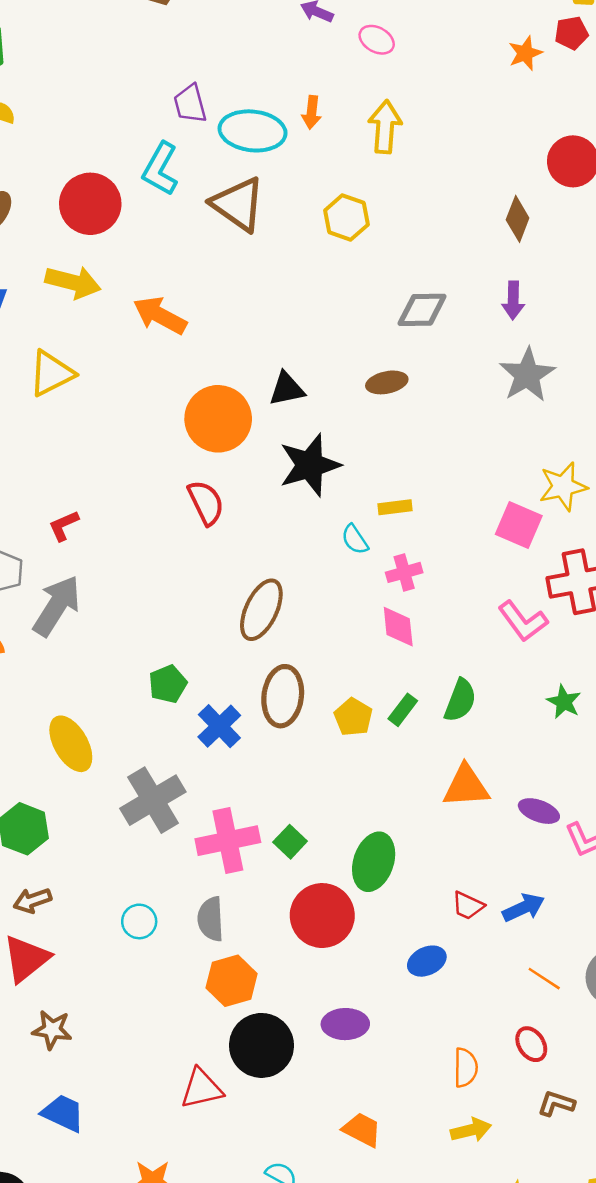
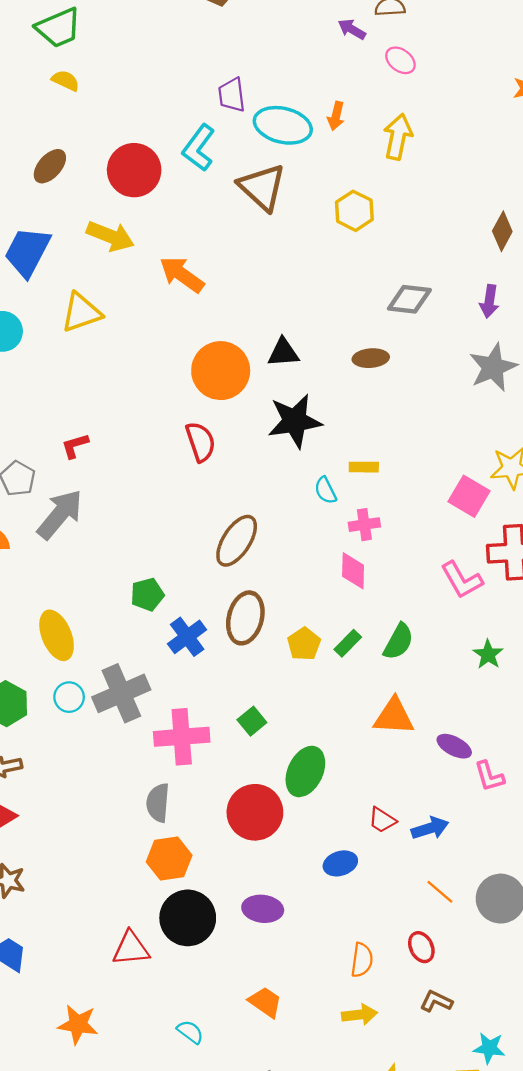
green square: (290, 842) -> (252, 721), moved
cyan circle: (139, 921) -> (69, 697), moved

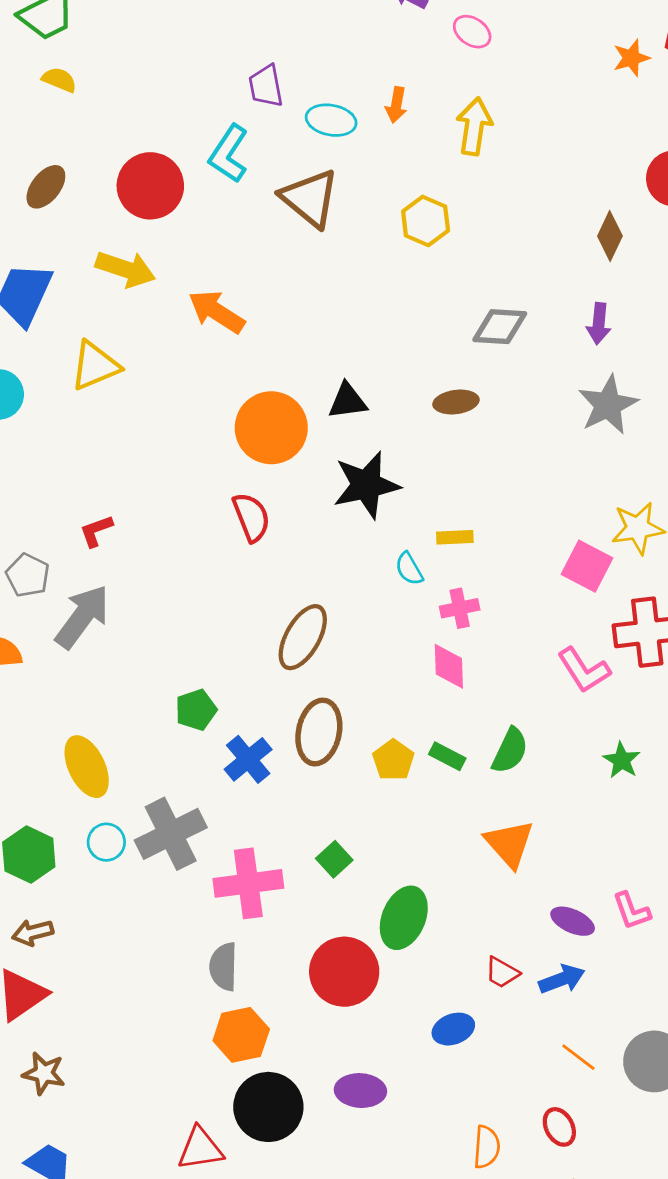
cyan ellipse: (283, 125) -> (331, 120), size x0.7
green rectangle: (348, 643) -> (447, 756), turned 76
orange triangle: (394, 716) -> (509, 844), turned 48
purple ellipse: (454, 746) -> (573, 921), moved

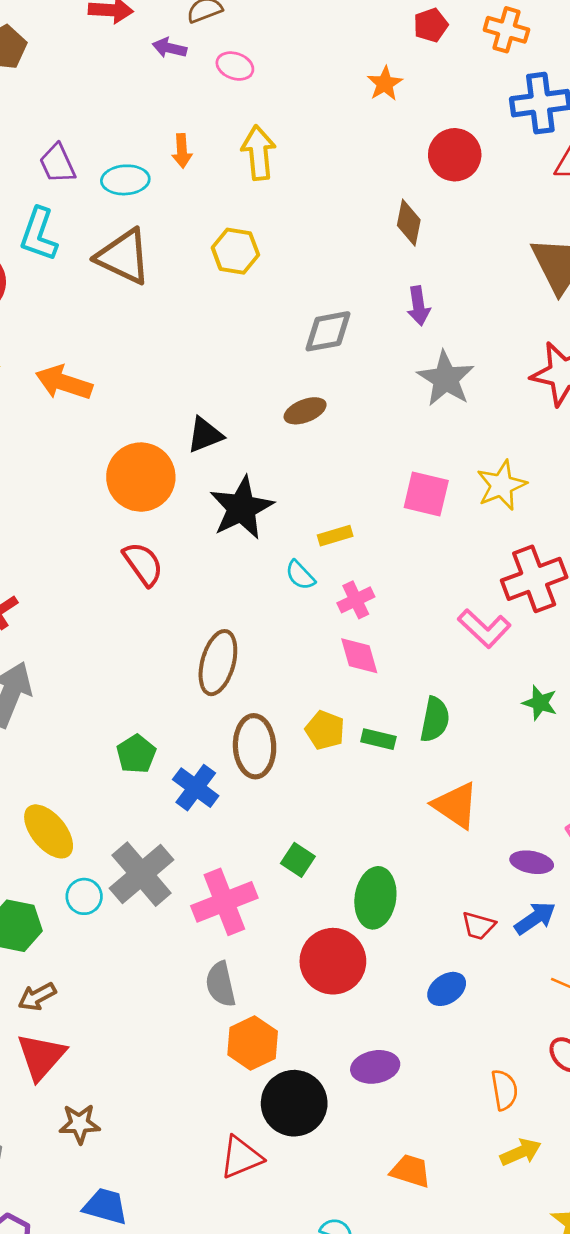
orange star: (631, 58) -> (385, 84), moved
pink square: (587, 566) -> (426, 494), moved
yellow pentagon: (393, 760) -> (325, 730), moved

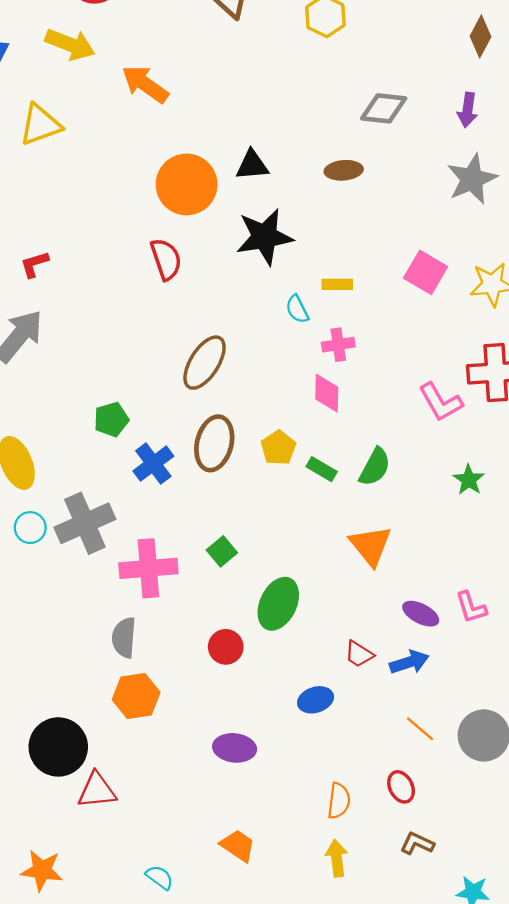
red circle: (333, 961) -> (226, 647), size x0.6
black circle: (294, 1103) -> (58, 747), moved
yellow arrow: (521, 1152) -> (337, 858), turned -90

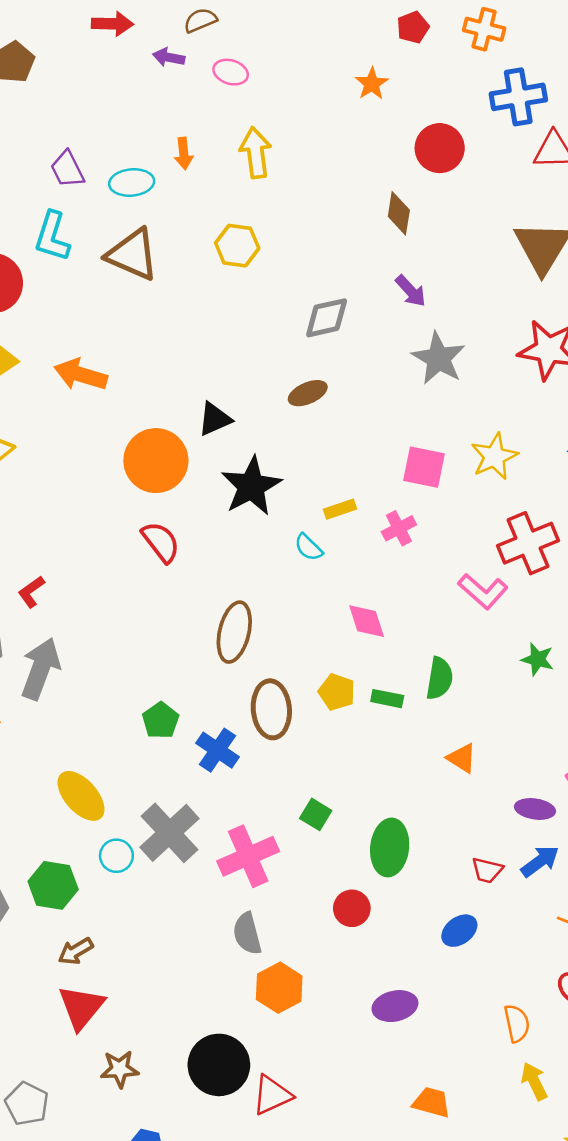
purple arrow: (467, 110) -> (411, 291), turned -32
pink cross: (338, 345) -> (399, 528), moved
orange triangle: (371, 546) -> (462, 758), size x0.7

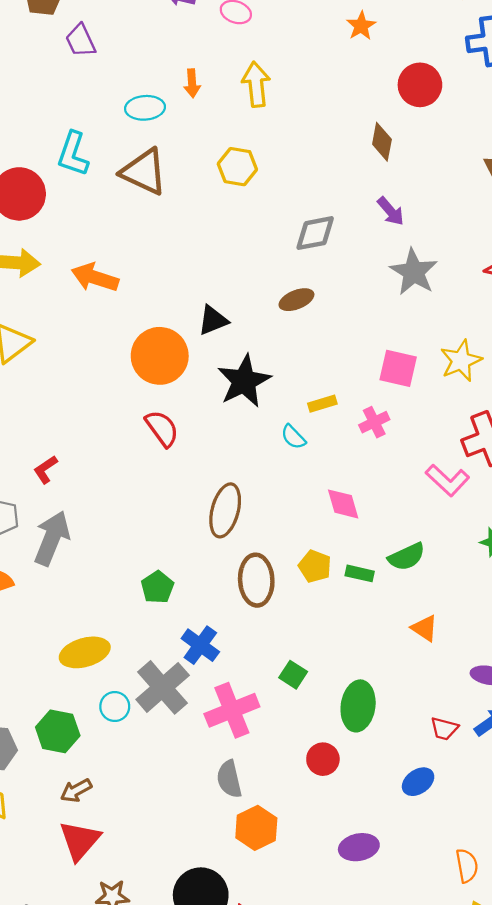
purple trapezoid: (67, 169) -> (81, 41), moved
green semicircle: (439, 678) -> (407, 557), turned 54
blue cross: (218, 750) -> (200, 645), moved
yellow ellipse: (81, 796) -> (85, 652), turned -66

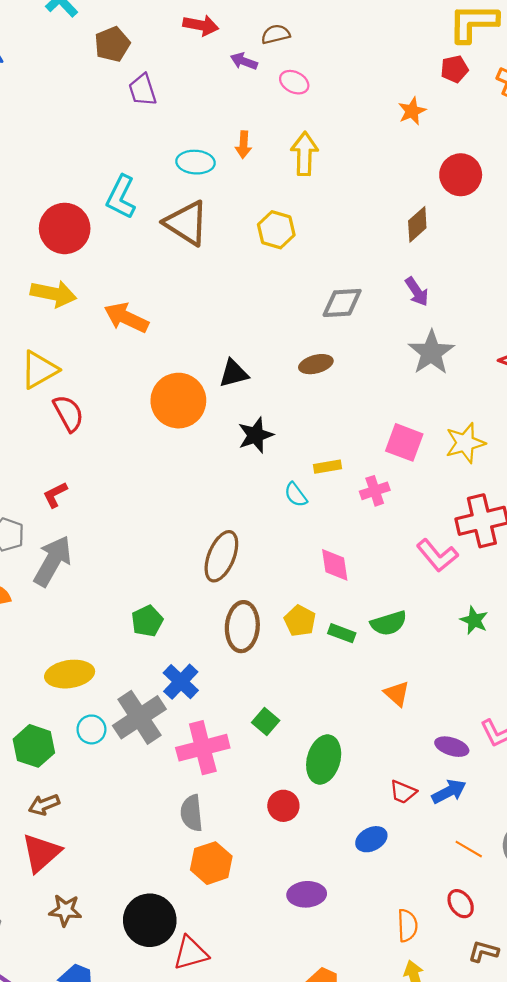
brown diamond: (382, 142) -> (417, 224), turned 30
black star: (244, 381) -> (256, 435), size x0.7
red semicircle: (162, 428) -> (68, 413), moved

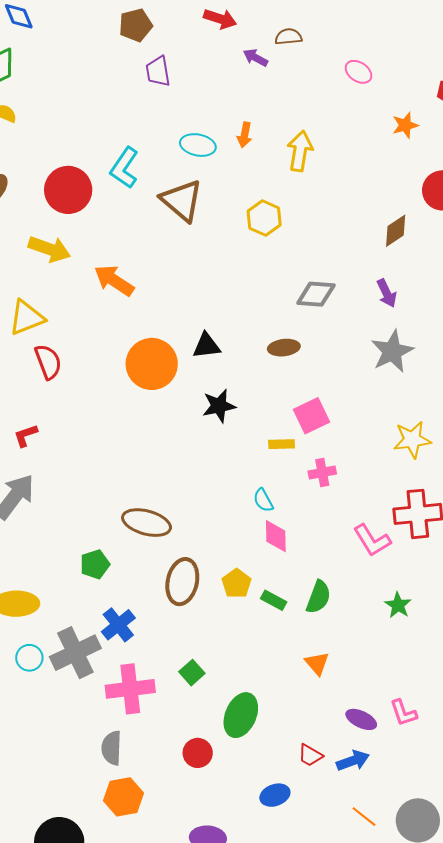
pink ellipse: (294, 82) -> (358, 72), moved
pink square: (404, 442) -> (311, 416), moved, turned 36
cyan semicircle: (296, 495) -> (263, 500), moved
brown ellipse: (221, 556) -> (147, 523), moved, turned 75
green semicircle: (389, 623) -> (318, 597), turned -60

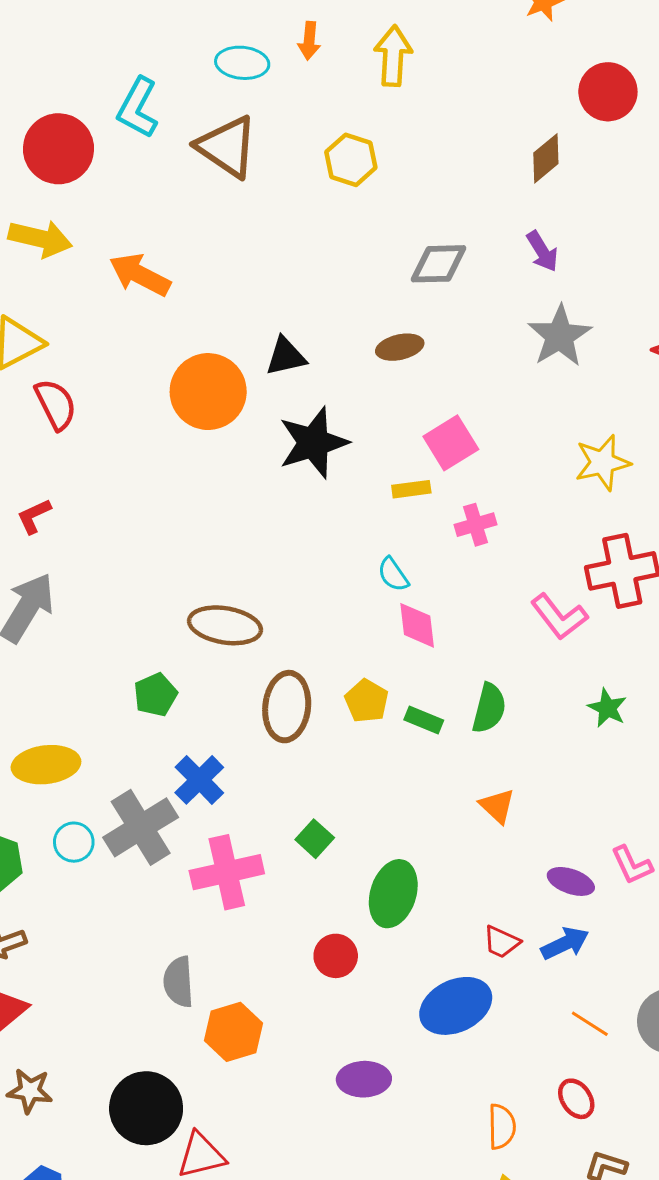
black star: (219, 406) -> (313, 443), size x1.4
gray semicircle: (112, 748) -> (178, 982), moved
blue ellipse: (275, 795) -> (456, 1006), size x1.6

